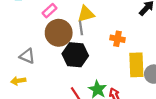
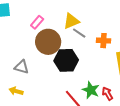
gray line: (81, 28) -> (79, 33), moved, turned -40
yellow arrow: (18, 81) -> (16, 91), turned 32

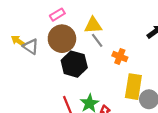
gray triangle: (22, 67) -> (31, 47), moved
yellow arrow: (16, 91) -> (18, 41), moved

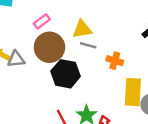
gray line: (97, 40) -> (88, 45), turned -32
gray triangle: (31, 47) -> (16, 59), turned -35

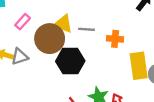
pink rectangle: (42, 21) -> (23, 22), moved
yellow triangle: (82, 29) -> (63, 24), moved, turned 42

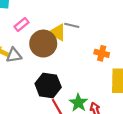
gray line: (87, 29) -> (72, 25), moved
black hexagon: (70, 61) -> (48, 85), moved

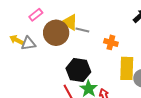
gray line: (72, 25) -> (82, 30), moved
black hexagon: (48, 85) -> (78, 70), moved

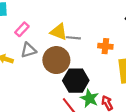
brown circle: (56, 33) -> (56, 60), moved
gray triangle: (28, 43) -> (28, 50), moved

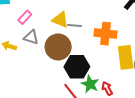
orange cross: (105, 46) -> (105, 34), size x1.5
gray triangle: (28, 50) -> (31, 37), turned 35

